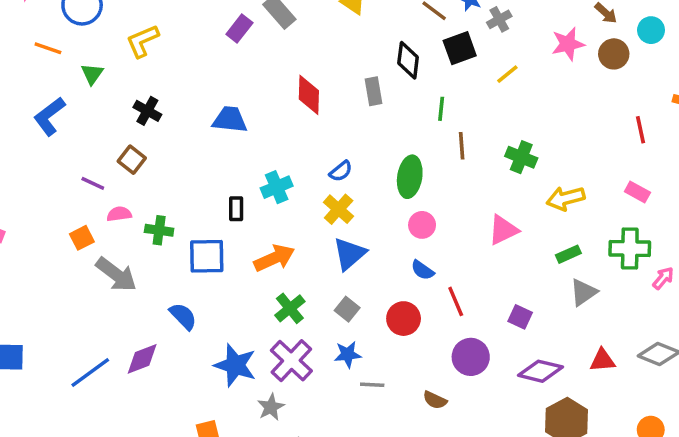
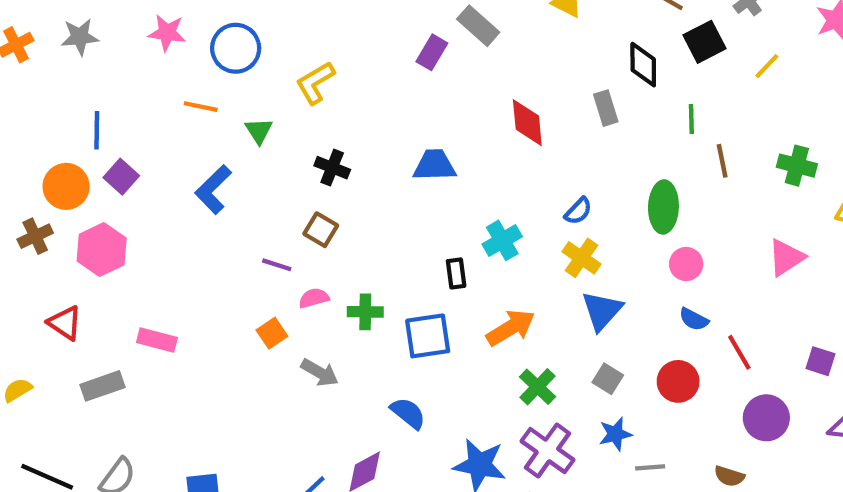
gray arrow: (116, 274) -> (320, 373), size x0.7

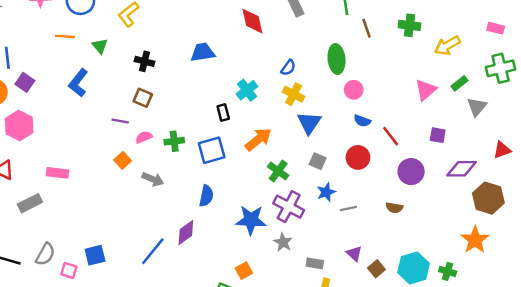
pink triangle: (786, 257) -> (426, 90), moved
blue semicircle: (408, 413) -> (206, 196), turned 70

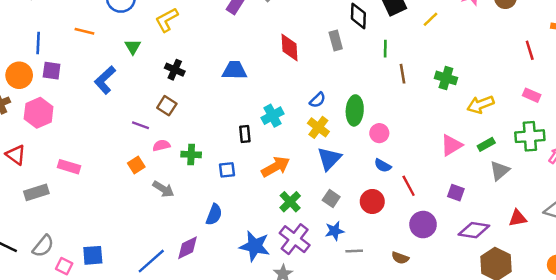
orange line: (65, 36) -> (84, 31), moved
green ellipse: (337, 59) -> (355, 110), moved
purple square: (25, 82) -> (52, 71), turned -36
blue square: (212, 150) -> (227, 170), size x0.6

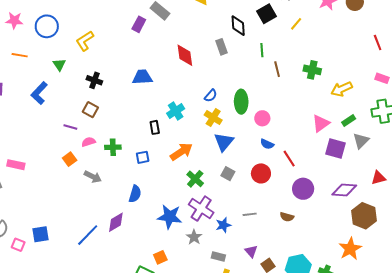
purple square: (456, 193) -> (335, 148), moved, size x1.5
blue star: (335, 231) -> (223, 225), moved

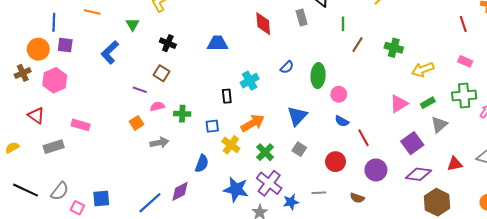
brown line: (277, 69) -> (357, 45), turned 42
yellow cross: (213, 118) -> (231, 145), moved
purple square: (335, 148) -> (412, 143), moved, turned 35
red circle: (261, 173) -> (336, 162), moved
gray arrow: (93, 177) -> (159, 143), turned -42

